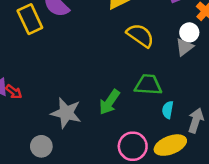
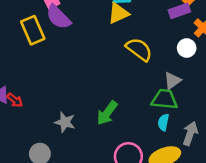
gray triangle: (185, 47) -> (172, 81), moved
green trapezoid: (148, 85) -> (164, 99), moved
gray star: (66, 113) -> (65, 122), size x0.7

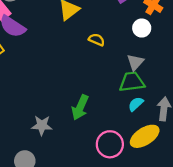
yellow semicircle: (139, 49) -> (97, 40), size x0.6
cyan semicircle: (163, 122) -> (136, 104), turned 49

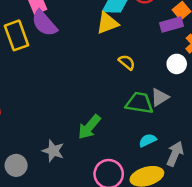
green trapezoid: (132, 82) -> (139, 103), moved
gray star: (42, 125) -> (53, 151), moved

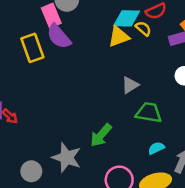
yellow semicircle: (127, 62) -> (143, 29), moved
gray triangle: (160, 97) -> (130, 85), moved
gray star: (53, 151) -> (67, 158), size x1.4

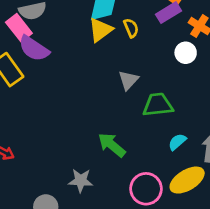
yellow semicircle: (143, 29) -> (131, 28), moved, turned 42
green arrow: (101, 135) -> (112, 145), turned 105
gray star: (67, 158) -> (81, 181), size x0.7

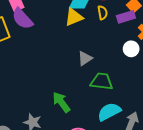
yellow semicircle: (131, 28) -> (103, 13), moved
cyan semicircle: (177, 142) -> (109, 112), size x1.6

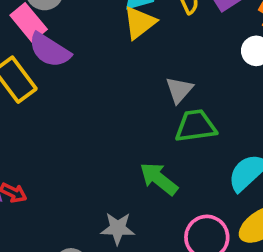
green trapezoid: (102, 81) -> (196, 126), moved

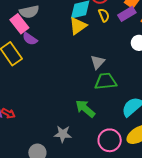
purple semicircle: (50, 50) -> (30, 39), size x0.7

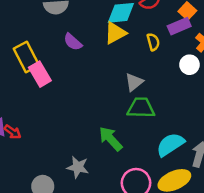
yellow semicircle: (104, 15) -> (153, 42), moved
pink rectangle: (19, 24) -> (40, 74), moved
purple semicircle: (30, 39) -> (73, 42), moved

